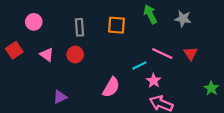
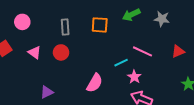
green arrow: (150, 14) -> (131, 15), turned -90
red triangle: (191, 53) -> (178, 51), moved, turned 40

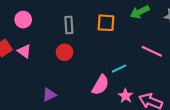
pink triangle: (35, 52) -> (24, 51), moved
cyan line: (121, 63) -> (119, 69), moved
pink star: (134, 77) -> (126, 96), moved

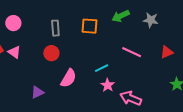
pink semicircle: (100, 85) -> (69, 78), moved
pink star: (126, 96) -> (108, 85), moved

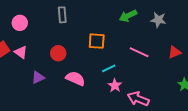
orange square: (90, 26) -> (97, 41), moved
gray rectangle: (55, 28) -> (62, 15), moved
pink semicircle: (69, 78) -> (75, 78), turned -96
purple triangle: (37, 92) -> (38, 77), moved

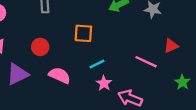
pink line: (139, 52) -> (146, 62), moved
purple triangle: (38, 77) -> (17, 74), size x1.5

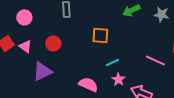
red circle: (40, 47) -> (53, 43), moved
pink semicircle: (60, 75) -> (88, 84), moved

